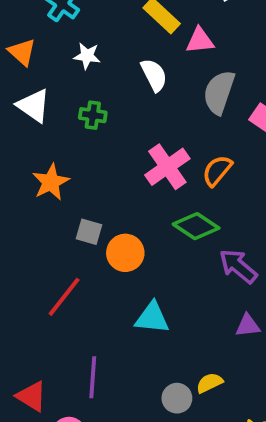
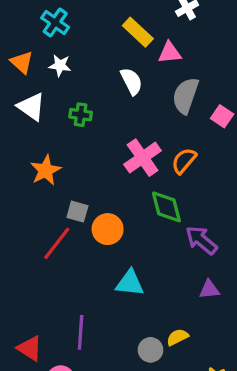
white star: (87, 56) -> (60, 65), moved
green diamond: (196, 226) -> (166, 207), turned 42
red line: (64, 297) -> (57, 243), moved

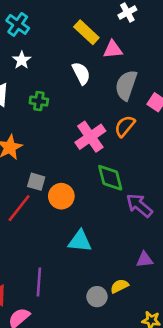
white star: (60, 65) -> (22, 60), turned 30
orange semicircle: (184, 161) -> (125, 126), moved
purple triangle: (209, 289) -> (145, 260), moved

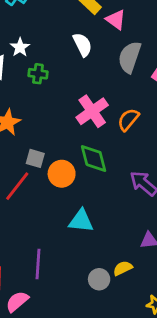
pink triangle: (113, 50) -> (116, 20), turned 42
white star: (22, 60) -> (20, 47), moved
orange semicircle: (125, 126) -> (128, 120), moved
green diamond: (110, 178) -> (94, 158), moved

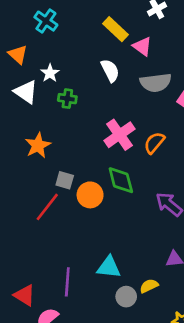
gray semicircle: (130, 57) -> (156, 83), turned -116
cyan triangle: (81, 221) -> (109, 267), moved

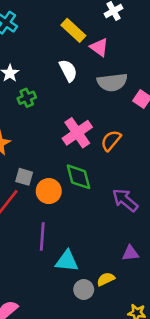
green cross: (67, 99) -> (27, 98), turned -30
purple line: (67, 282) -> (42, 236), moved

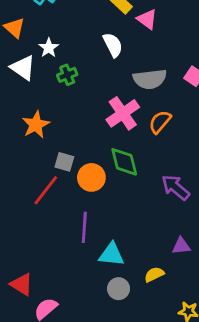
gray semicircle: (112, 82) -> (150, 79), moved
gray circle: (84, 290) -> (119, 289), moved

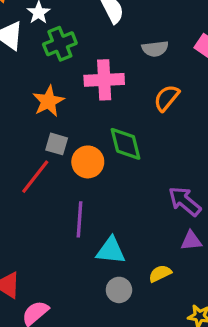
green cross: (67, 75) -> (60, 44), size x1.4
gray semicircle: (150, 79) -> (155, 49), size x0.7
pink cross: (123, 113) -> (104, 80), moved, turned 32
orange star: (36, 125) -> (48, 101), moved
purple arrow: (176, 187) -> (185, 201), moved

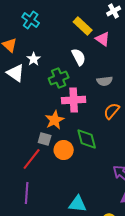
green cross: (60, 44) -> (59, 78), moved
orange star: (48, 101) -> (55, 120), moved
purple line: (80, 219) -> (27, 193), moved

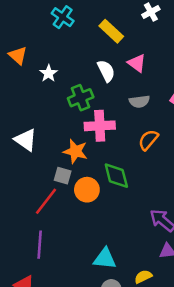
cyan cross: (31, 20) -> (63, 17), moved
pink triangle: (103, 39) -> (137, 63), moved
white triangle: (16, 73) -> (26, 140), moved
orange star: (55, 120) -> (75, 151), turned -30

